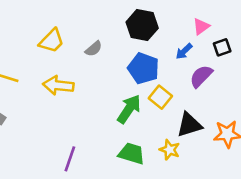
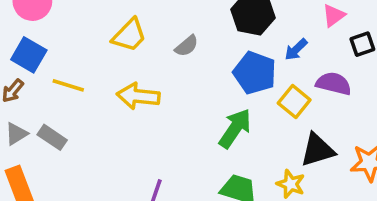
blue arrow: (184, 51) -> (296, 50), moved
purple semicircle: (201, 76) -> (334, 84), turned 60
yellow square: (160, 97) -> (294, 102), moved

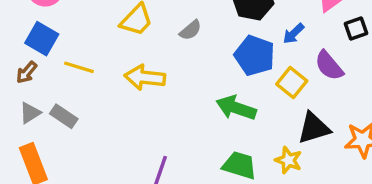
purple semicircle: (334, 84) -> (329, 66), turned -144
green arrow: (235, 128) -> (236, 108), turned -105

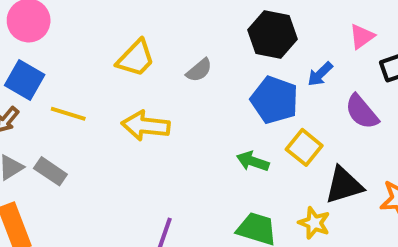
yellow square: (292, 83) -> (304, 147), moved
green arrow: (236, 108) -> (253, 161), size x0.7

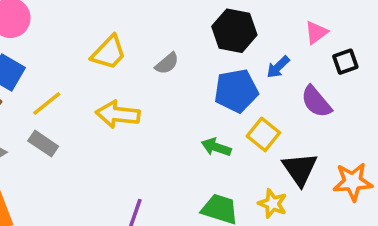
blue pentagon: (274, 100) -> (236, 91), turned -30
yellow line: (68, 114) -> (47, 103), turned -56
gray rectangle: (50, 171) -> (43, 144), moved
black triangle: (344, 185) -> (300, 169), turned -48

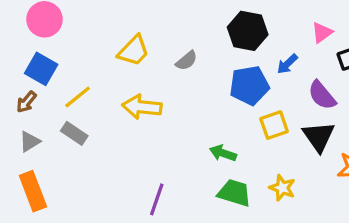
yellow square: (263, 134) -> (274, 125), turned 32
green arrow: (216, 147) -> (223, 153), moved
black triangle: (300, 169) -> (319, 137), moved

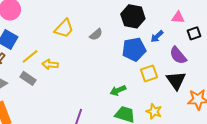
pink triangle: (322, 33) -> (178, 17), turned 40
yellow arrow: (142, 107) -> (50, 64), moved, size x0.7
green arrow: (223, 153) -> (118, 90), turned -42

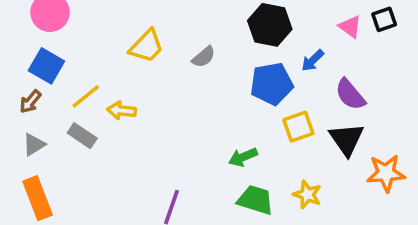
pink triangle: (178, 17) -> (350, 27), turned 32
black square: (194, 33) -> (384, 19), moved

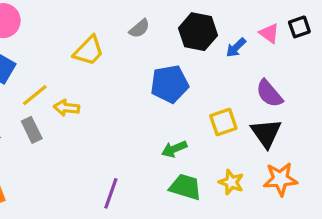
gray semicircle: (204, 57) -> (139, 29), moved
blue arrow: (313, 61) -> (236, 48), moved
blue pentagon: (272, 84) -> (169, 84), moved
gray rectangle: (82, 136) -> (32, 130), turned 30
orange star: (386, 173) -> (280, 179), moved

